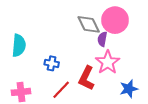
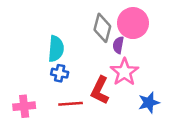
gray diamond: (89, 24) -> (102, 28), turned 40
cyan semicircle: (19, 45) -> (56, 49), moved
red line: (61, 90) -> (71, 104), turned 42

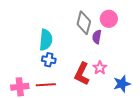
pink circle: (133, 23) -> (109, 19), size x0.7
pink star: (124, 72) -> (100, 68), moved, size x0.6
red line: (71, 104) -> (46, 85), moved

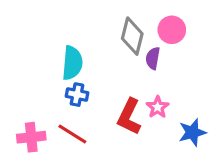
red line: (46, 85) -> (72, 134), turned 36

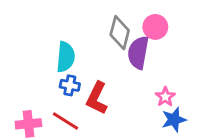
purple semicircle: (153, 58) -> (138, 53), size x1.6
pink star: (158, 107) -> (165, 97), moved
red L-shape: (129, 117) -> (97, 98), moved

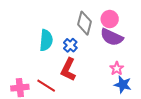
purple semicircle: (138, 53) -> (112, 37), moved, turned -75
blue cross: (70, 85) -> (70, 45), moved, turned 32
blue star: (174, 120) -> (123, 85), turned 30

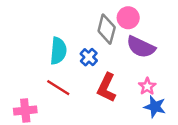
pink circle: (110, 19) -> (128, 18), moved
red L-shape: (68, 69) -> (107, 88), moved
red line: (46, 86) -> (58, 88), moved

